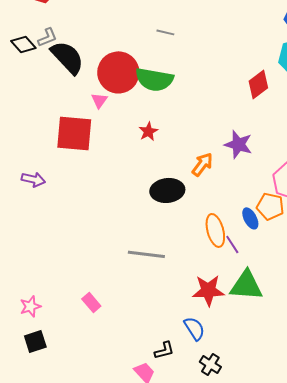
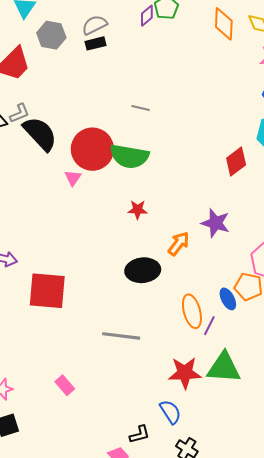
red star: (148, 131) -> (138, 210), moved, turned 30
red square: (74, 133) -> (47, 291), moved
purple line: (232, 244) -> (209, 326), turned 60

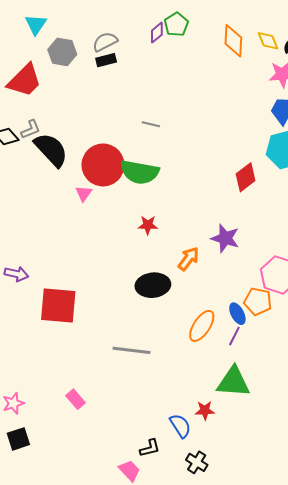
orange ellipse: (192, 311) -> (202, 326), turned 48
purple line: (209, 326) -> (234, 336), moved
red star: (185, 373) -> (205, 410), moved, size x0.6

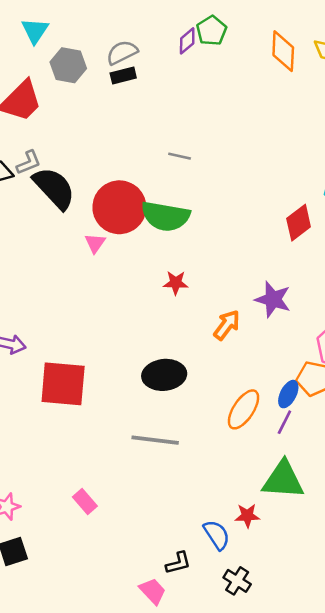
black ellipse: (153, 285) -> (164, 375), moved
blue ellipse: (237, 314) -> (288, 394), turned 55

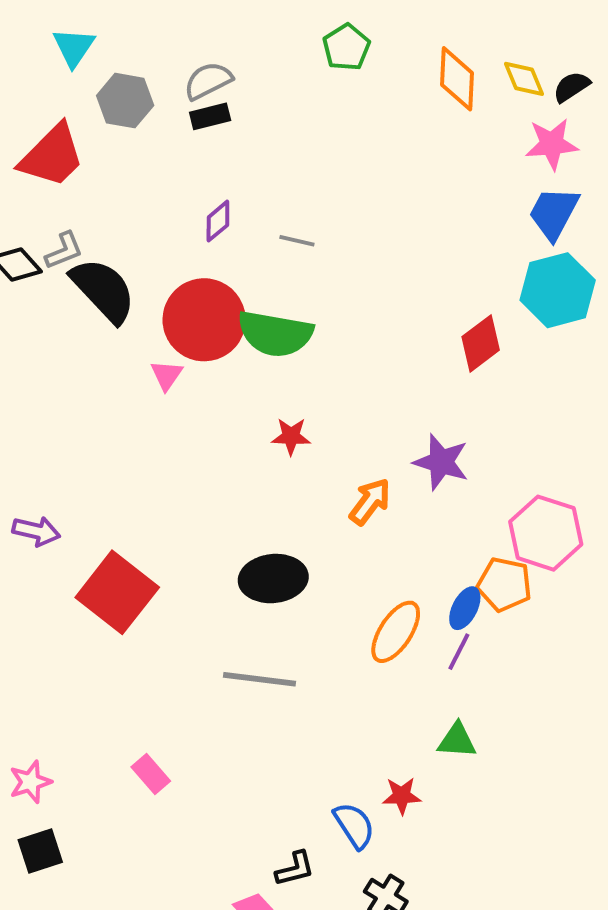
purple diamond: (187, 41) -> (218, 221), moved
red square: (63, 384) -> (117, 592), turned 33
green triangle: (283, 480) -> (457, 740), size x0.6

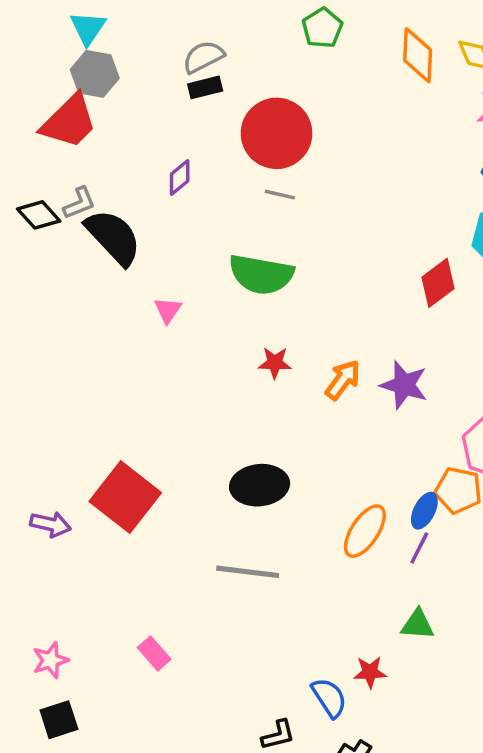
gray hexagon: (125, 101) -> (95, 74), moved
purple diamond: (218, 221) -> (180, 178), moved
red circle: (204, 320) -> (277, 133), moved
orange arrow: (370, 501) -> (343, 380), moved
purple arrow: (36, 531) -> (50, 524), moved

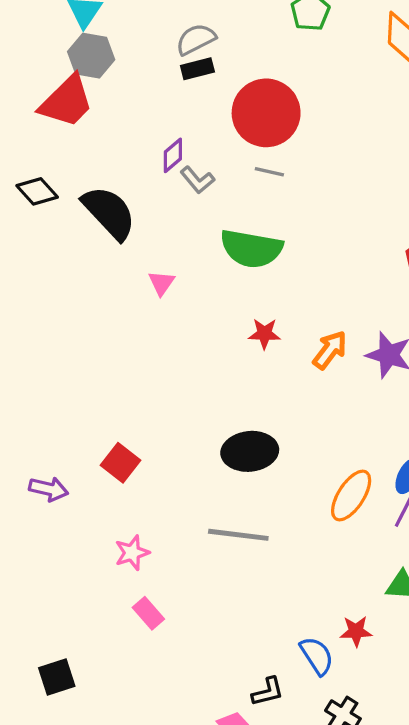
gray L-shape: (79, 203) -> (197, 180), moved, turned 72
red square: (125, 497) -> (121, 463), size x0.6
pink star: (50, 660) -> (132, 553), moved

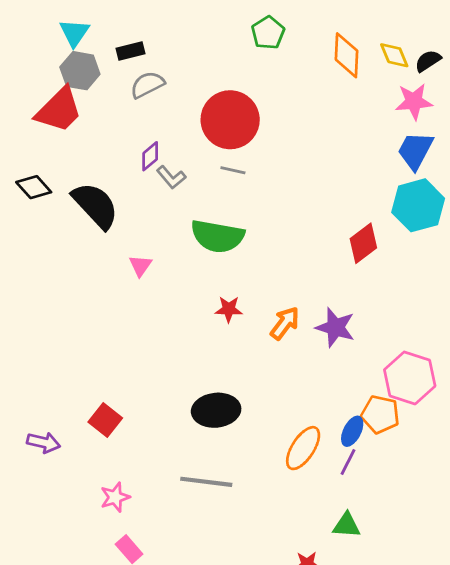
gray semicircle: (196, 39) -> (147, 85), moved
black rectangle: (197, 69) -> (130, 51), moved

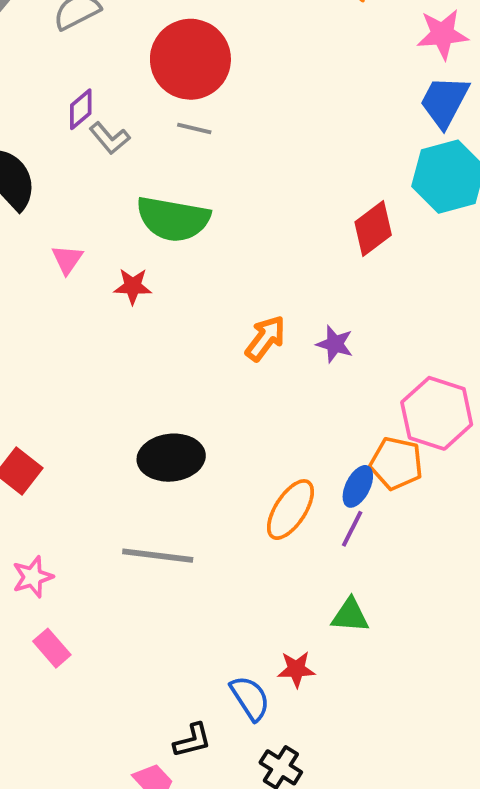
red star: (229, 309) -> (133, 286), moved
purple star: (335, 327) -> (335, 344), size x0.7

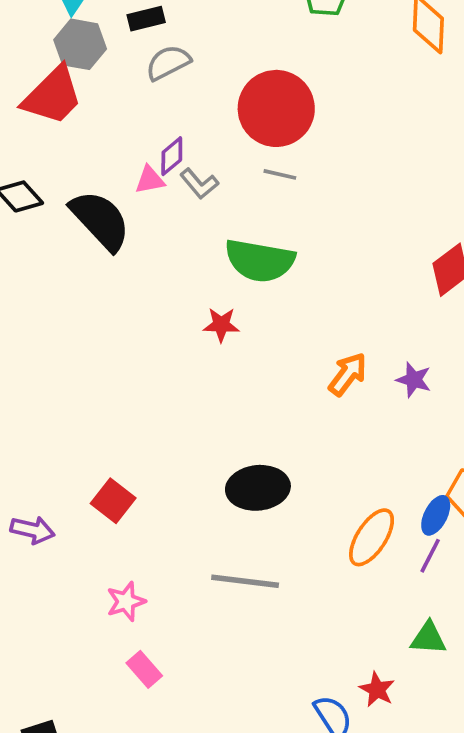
pink triangle: (67, 259) -> (150, 180), moved, turned 44
red star: (296, 669) -> (377, 689), turned 30

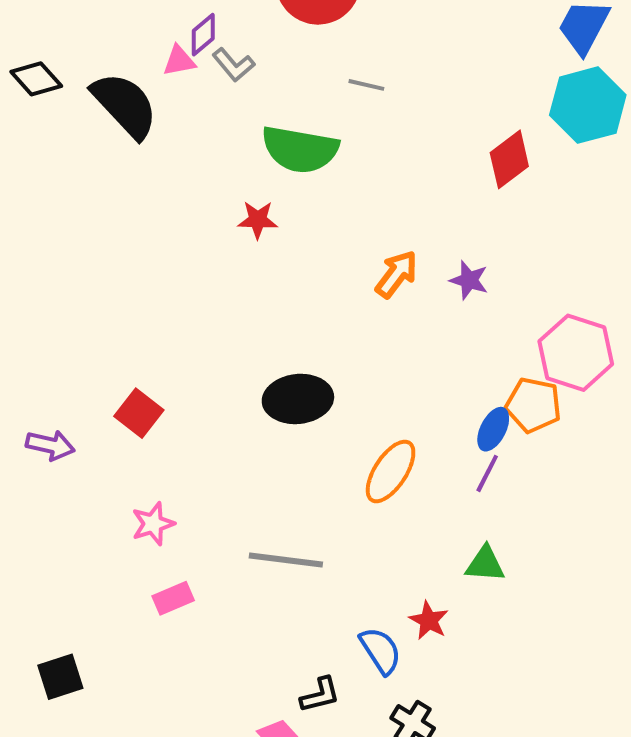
gray line: (280, 174) -> (366, 85), moved
orange ellipse: (372, 537) -> (391, 471), moved
gray line: (245, 581) -> (286, 560), moved
pink rectangle: (144, 669) -> (173, 598), turned -72

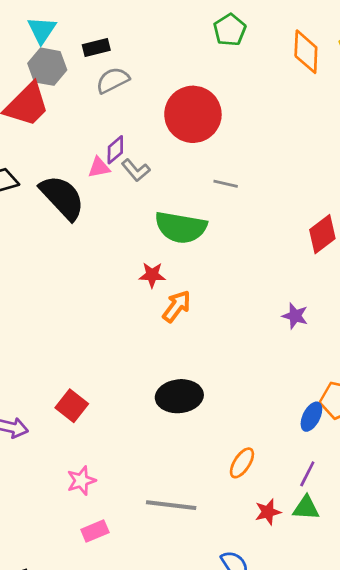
orange arrow: (397, 274) -> (177, 306), moved
orange ellipse: (391, 471) -> (242, 463), moved, size x0.7
purple line: (487, 473) -> (307, 474), moved
red star: (429, 620) -> (268, 512), moved, turned 30

